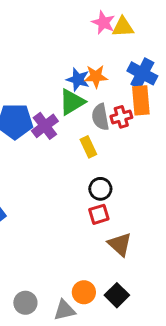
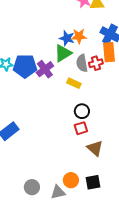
yellow rectangle: (88, 147) -> (74, 83), turned -40
black square: (117, 295) -> (93, 182), turned 35

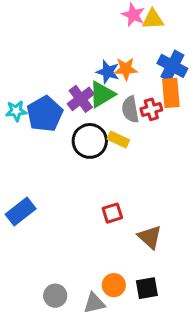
blue pentagon: (25, 66) -> (45, 114), turned -30
purple cross: (45, 69) -> (81, 99), moved
black circle: (82, 111) -> (90, 141), moved, size x1.5
red square: (81, 128) -> (112, 213), moved

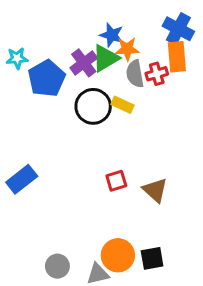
orange star: (126, 69) -> (127, 49), moved
cyan star: (16, 111) -> (17, 58), moved
brown triangle: (150, 237) -> (155, 190), moved
orange circle: (114, 285) -> (118, 255), size x1.4

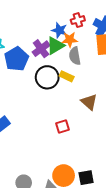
red cross: (157, 74) -> (78, 20), moved
brown triangle: (155, 190) -> (89, 102), moved

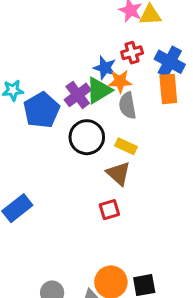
yellow rectangle: (67, 76) -> (126, 146), moved
brown triangle: (89, 102) -> (118, 173), moved

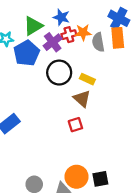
red cross: (132, 53) -> (69, 35), moved
blue star: (105, 68) -> (61, 17), moved
green triangle: (99, 90) -> (33, 26), moved
gray semicircle: (128, 105) -> (98, 42), moved

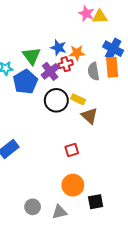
green triangle: (33, 26) -> (32, 56), turned -36
orange star: (83, 32) -> (77, 53), moved
yellow rectangle: (87, 79) -> (78, 99), moved
brown triangle: (82, 99) -> (89, 116), moved
orange circle: (77, 177) -> (73, 185), moved

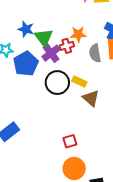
blue star: (58, 48) -> (26, 29), moved
green triangle: (32, 56) -> (44, 37), moved
red square: (72, 150) -> (70, 141), moved

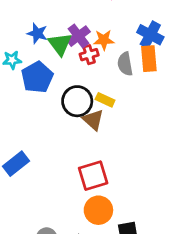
purple cross: (51, 53) -> (78, 36), moved
brown triangle: (91, 98) -> (93, 120), moved
red square: (70, 141) -> (93, 176), size x1.6

